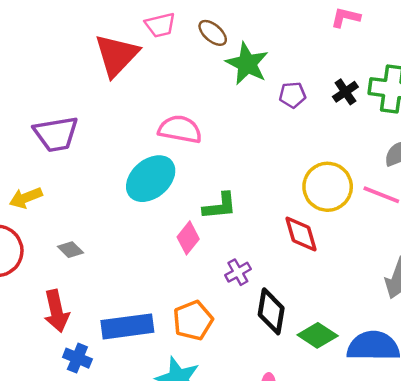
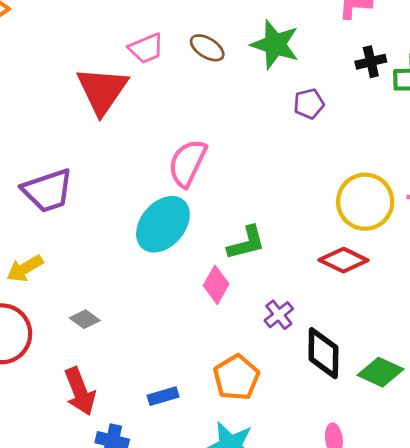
green star: (247, 64) -> (275, 44), moved
black cross: (345, 92) -> (371, 62), moved, turned 30
pink semicircle: (180, 129) -> (187, 163), turned -66
red diamond: (301, 234) -> (343, 260), turned -39
blue rectangle: (127, 326) -> (163, 396), size x0.5

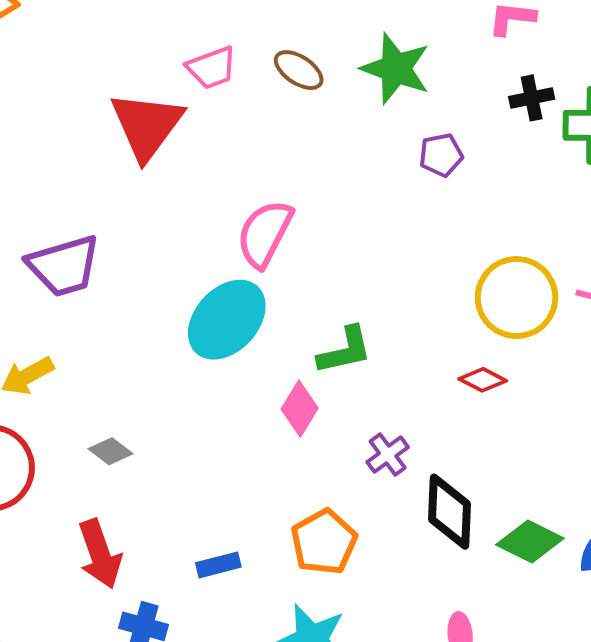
red diamond: (343, 260) -> (483, 380), size x0.7

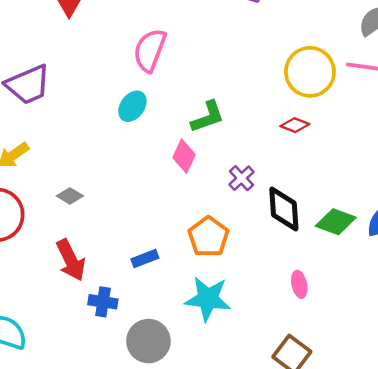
cyan ellipse: (227, 320) -> (132, 106), size x0.6

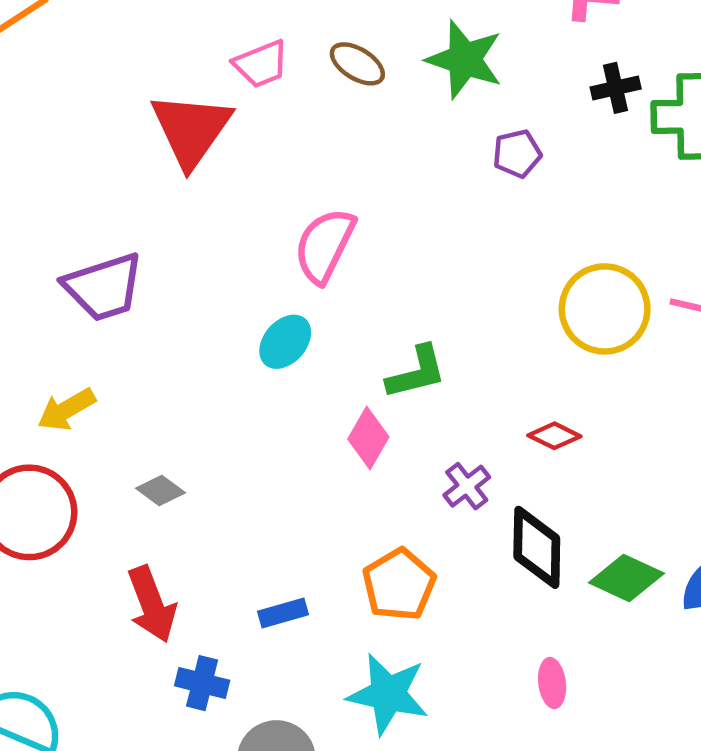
red diamond: (295, 125) -> (554, 436), moved

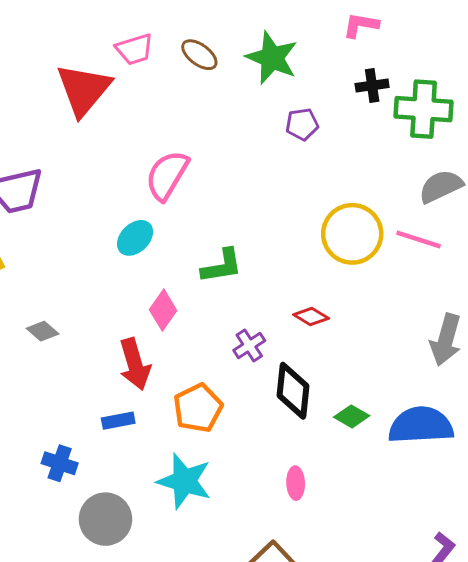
pink diamond: (368, 438) -> (163, 310), moved
green diamond: (626, 578) -> (352, 416), size x0.7
red arrow: (152, 604) -> (135, 364), moved

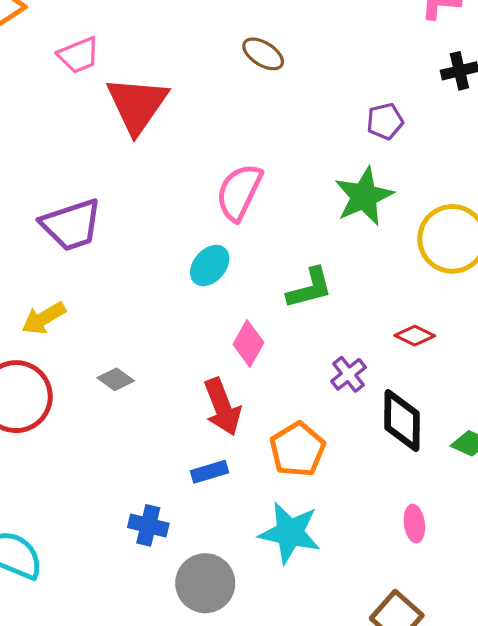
pink trapezoid: (135, 49) -> (78, 55), moved
green star: (272, 58) -> (364, 196), moved, turned 30

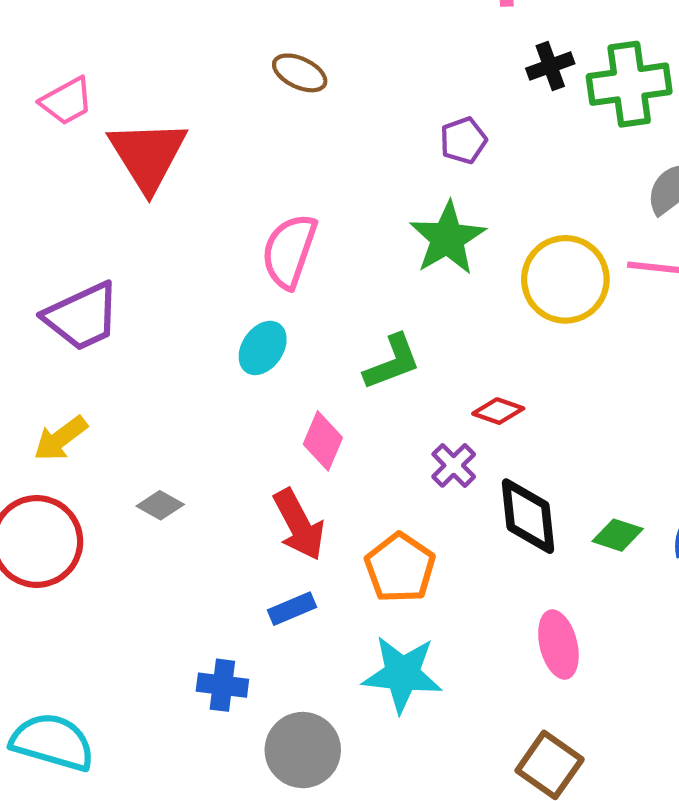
red diamond: (415, 336) -> (498, 411), moved
pink ellipse: (414, 524) -> (558, 645), size x1.4

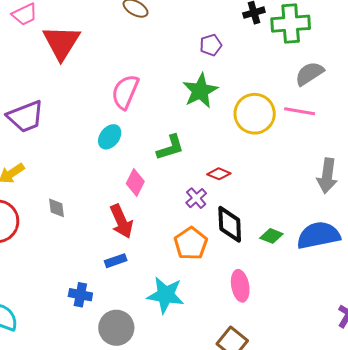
gray diamond: (160, 505) -> (57, 208), turned 50
orange pentagon: (400, 568) -> (191, 243), moved

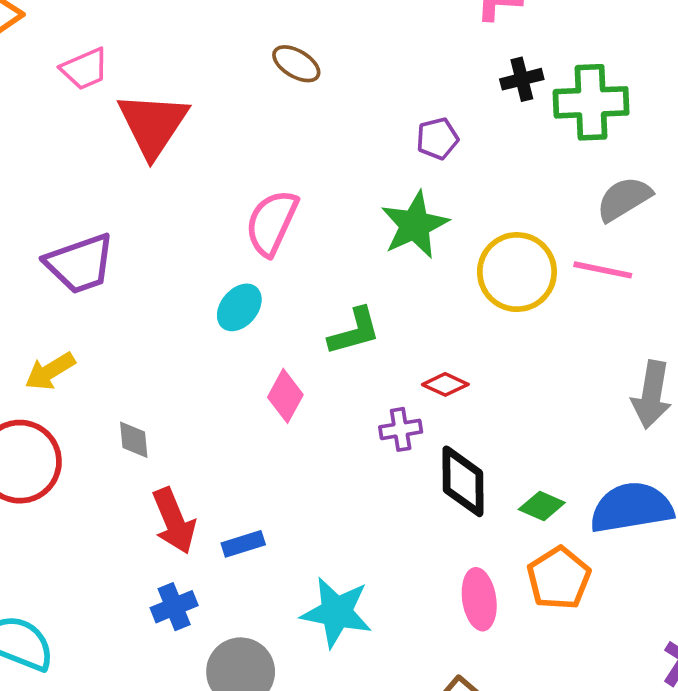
purple cross: (196, 198) -> (401, 429), turned 30
red arrow: (121, 221) -> (174, 521), moved
orange pentagon: (191, 243) -> (559, 578), moved
blue cross: (80, 295) -> (174, 607), turned -35

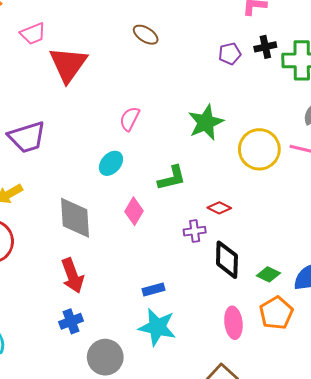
purple pentagon: (437, 139) -> (230, 54), moved
pink semicircle: (272, 223) -> (130, 119), size x0.7
gray diamond: (134, 440) -> (75, 218), moved, size x2.0
blue rectangle: (243, 544) -> (154, 290), moved

